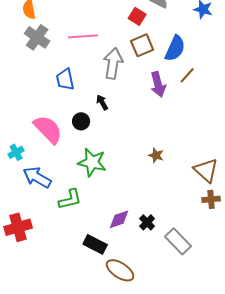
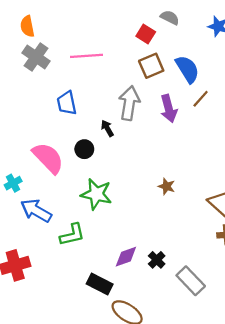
blue semicircle: (175, 48) -> (187, 69), turned -56
gray arrow: (113, 63) -> (129, 103), moved

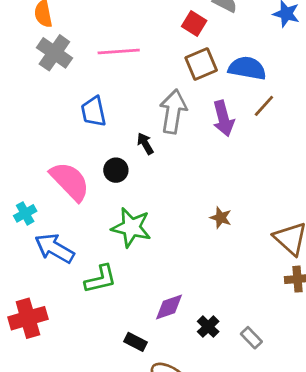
blue semicircle: (187, 69) -> (247, 68), turned -48
black cross: (157, 260) -> (208, 327), moved
gray rectangle: (191, 281) -> (251, 338), size x0.6
black rectangle: (100, 284) -> (135, 342), size x0.7

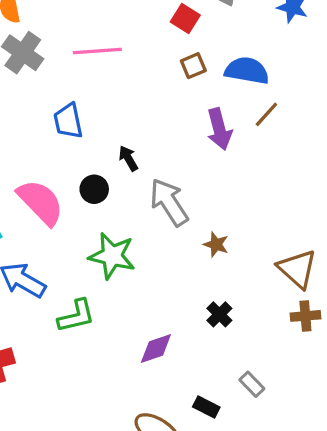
brown square: (201, 64) -> (193, 66), size x0.7
gray arrow: (173, 111) -> (169, 202), moved, turned -42
black cross: (208, 327) -> (219, 314), moved
black rectangle: (135, 342) -> (206, 407), moved

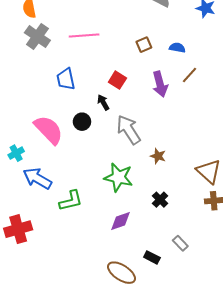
red square: (185, 19) -> (117, 80), moved
blue semicircle: (247, 71) -> (177, 48), size x0.6
green star: (112, 256) -> (118, 177), moved

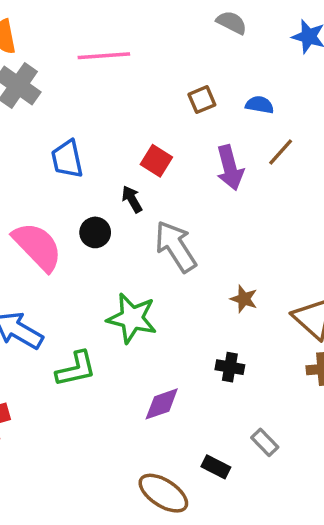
pink line: (84, 36) -> (104, 56), moved
brown star: (158, 156) -> (244, 299), moved
green star: (118, 177) -> (132, 318), moved
black cross: (160, 200) -> (230, 367), turned -35

